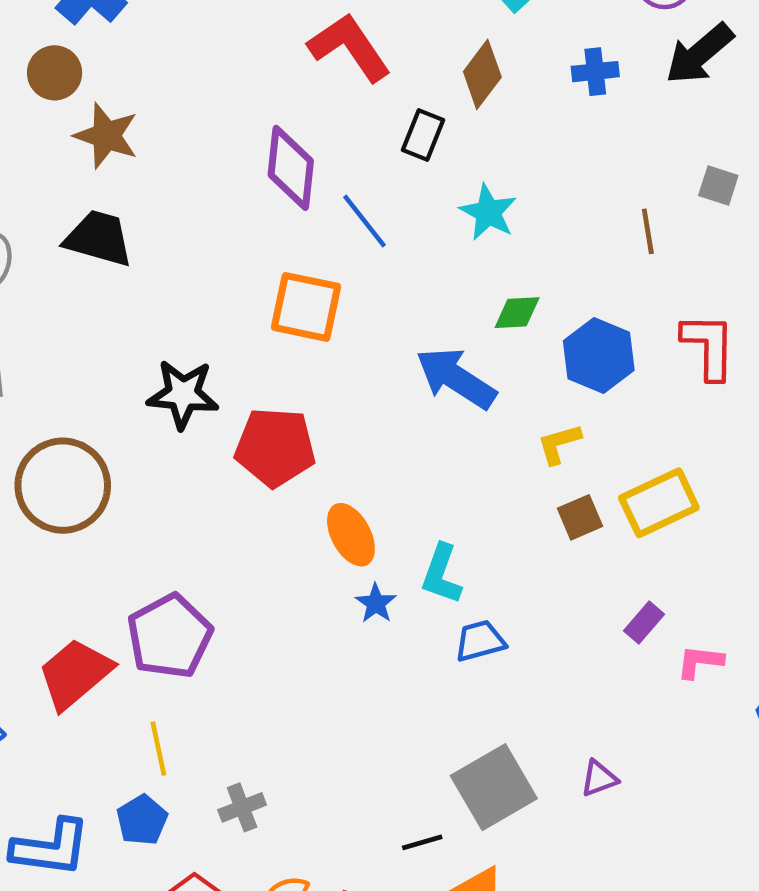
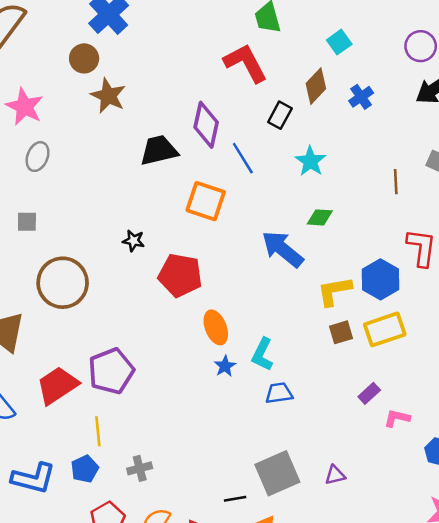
blue cross: (595, 72) -> (361, 97), moved, turned -35
black trapezoid: (99, 238) -> (159, 150), moved, turned -36
blue hexagon: (599, 355) -> (380, 279), moved
black star: (183, 394) -> (134, 241), size x0.6
yellow L-shape: (559, 444) -> (334, 291), size x1.4

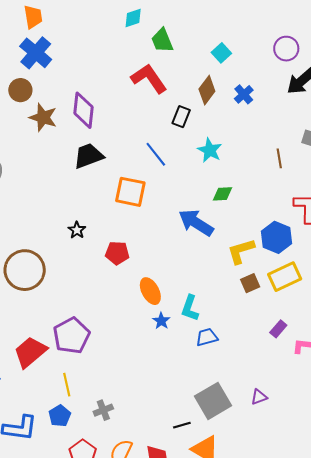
purple diamond: (206, 125) -> (84, 110), moved
black star: (134, 241) -> (77, 230), turned 30
red pentagon: (180, 275) -> (117, 253), size x0.7

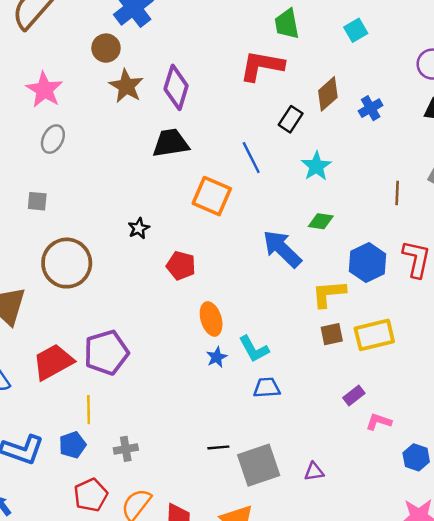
cyan square: (221, 53) -> (356, 30), moved
red L-shape: (149, 78) -> (262, 66), turned -57
blue hexagon: (276, 237) -> (368, 263), moved
cyan L-shape: (190, 308) -> (254, 349), turned -60
black line: (182, 425) -> (218, 447), moved

